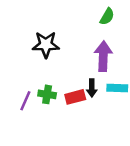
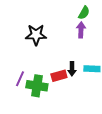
purple arrow: (103, 56) -> (81, 30), moved, size x0.7
green cross: (47, 94) -> (37, 86), moved, size x1.5

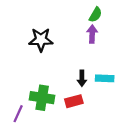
red rectangle: (59, 76) -> (74, 101), moved
purple line: (20, 79) -> (18, 114), moved

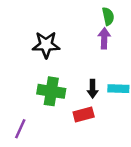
green semicircle: (96, 15) -> (108, 16), turned -42
green cross: (42, 98) -> (51, 91), moved

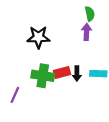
red rectangle: (84, 115) -> (62, 72), moved
purple line: (20, 129) -> (15, 95), moved

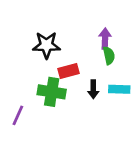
green semicircle: (90, 14) -> (109, 55), moved
red rectangle: (62, 72) -> (69, 71), moved

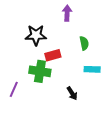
purple arrow: (105, 39) -> (67, 13), moved
black arrow: (93, 89) -> (72, 93), moved, turned -32

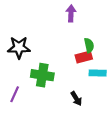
black star: (36, 35) -> (19, 47), moved
red rectangle: (53, 55) -> (84, 57), moved

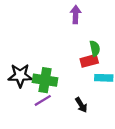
black star: (19, 47) -> (20, 76), moved
purple line: (15, 94) -> (43, 100), moved, turned 35

